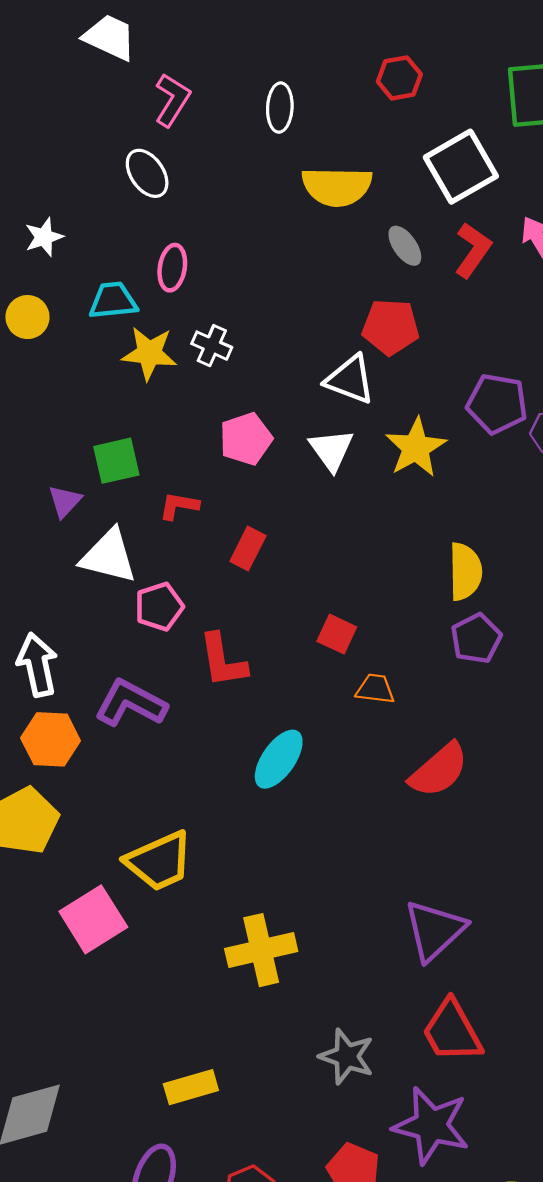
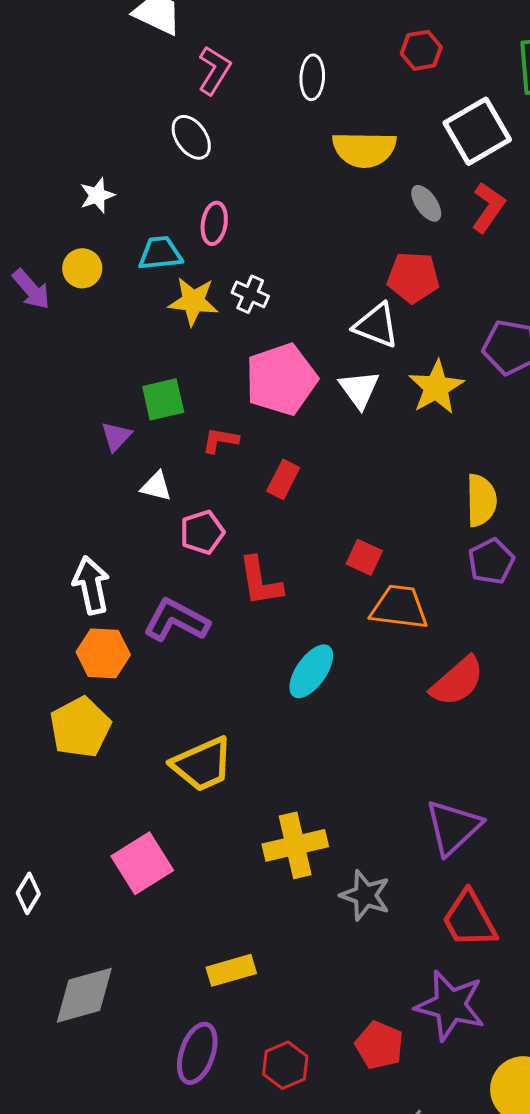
pink pentagon: (246, 439) -> (281, 379), size x1.5
white triangle: (109, 556) -> (156, 486), size x0.6
orange trapezoid: (375, 689) -> (399, 607), size x1.6
pink square: (93, 919) -> (142, 863), moved
gray star: (347, 1056) -> (365, 895), moved

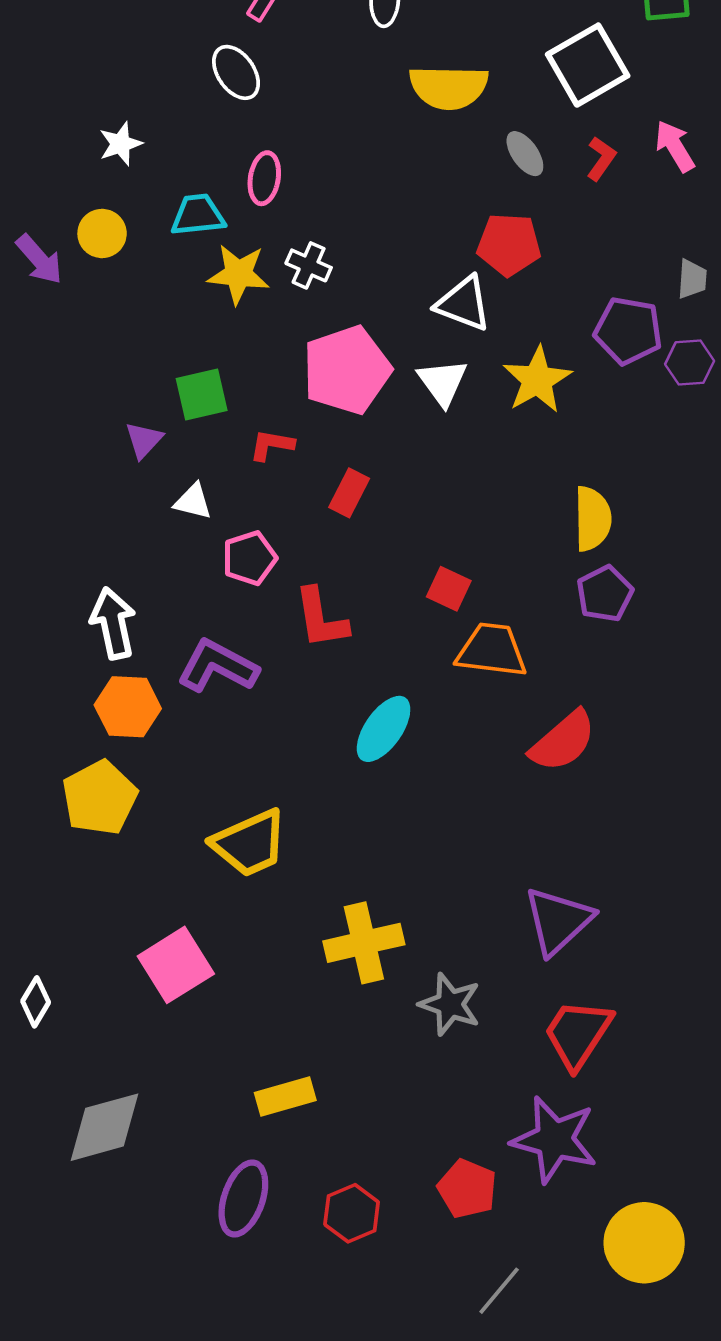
red L-shape: (488, 207) -> (601, 159), size x0.7
red trapezoid: (469, 919) -> (578, 1034), turned 62

